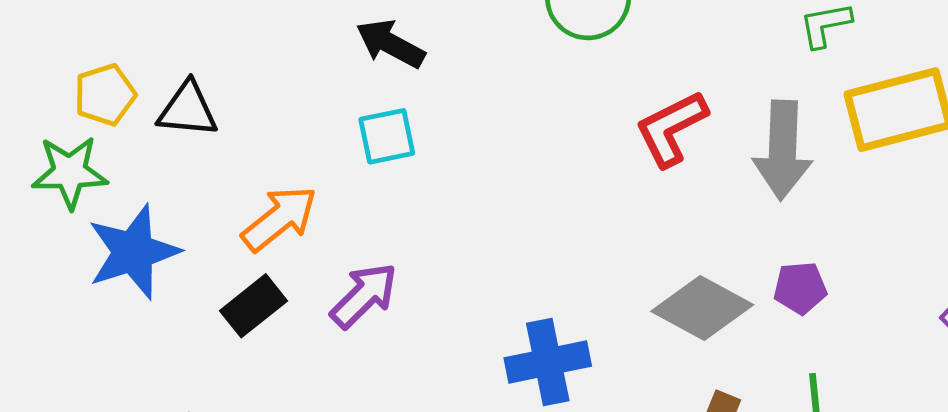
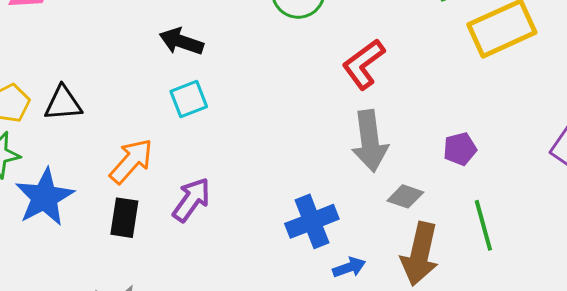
gray arrow: (783, 150) -> (370, 141), moved
black rectangle: (254, 306) -> (124, 218), turned -33
gray diamond: (702, 308) -> (405, 196), moved, size x0.6

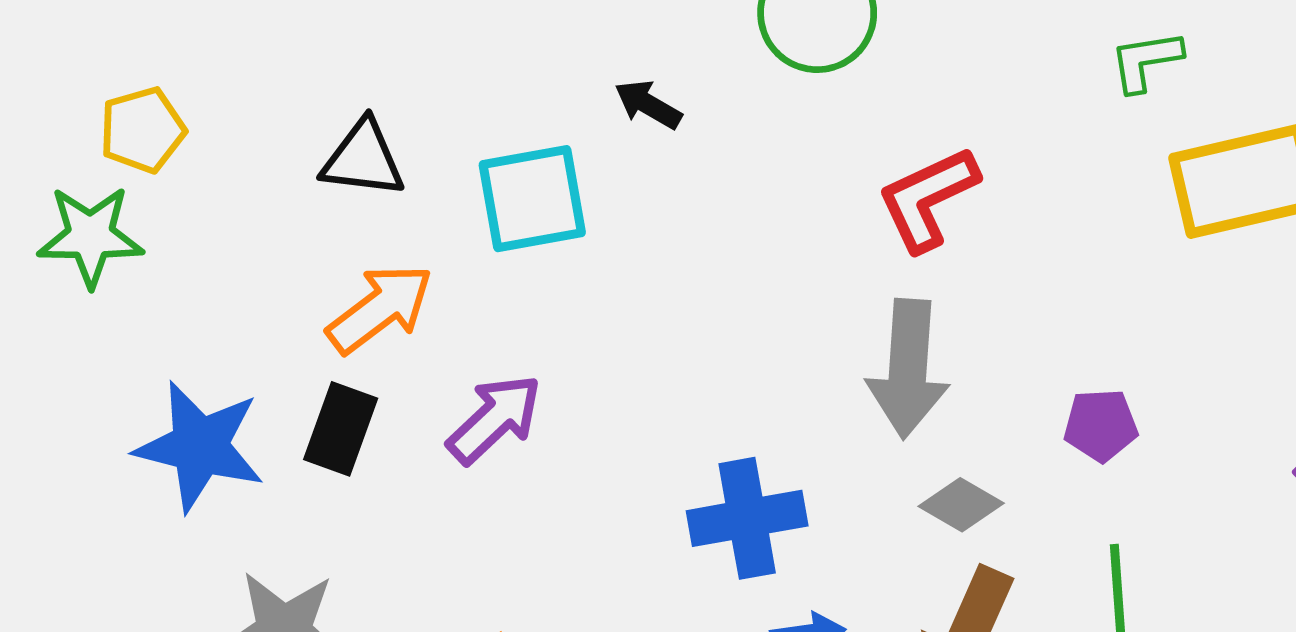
black arrow: (181, 41) -> (648, 104), moved, size x0.7
cyan square: (189, 99) -> (532, 199), size x1.4
black triangle: (63, 103) -> (363, 159), moved
blue star: (45, 197) -> (200, 446), moved, turned 30

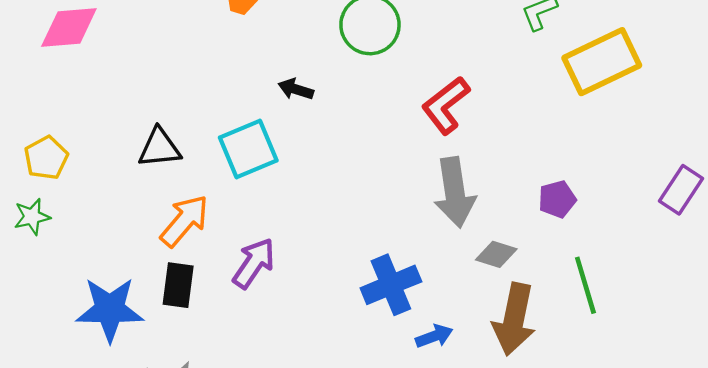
green star: (90, 236) -> (32, 217), size x0.7

